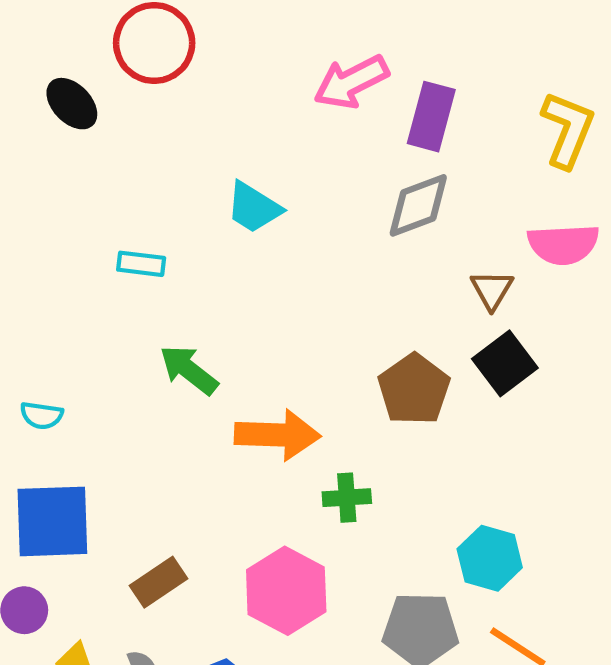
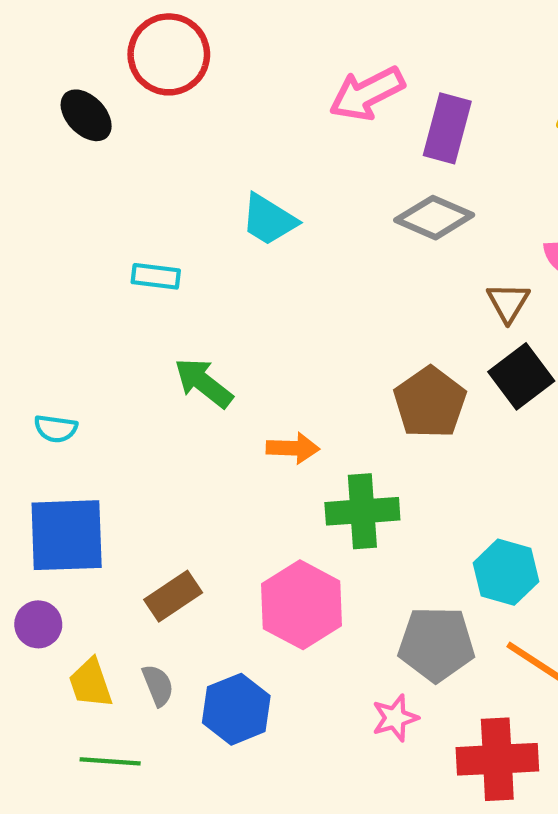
gray diamond: (418, 205) -> (434, 218), turned 44
orange arrow: (278, 435) -> (293, 448), size x0.6
green cross: (347, 498) -> (362, 511), size x1.5

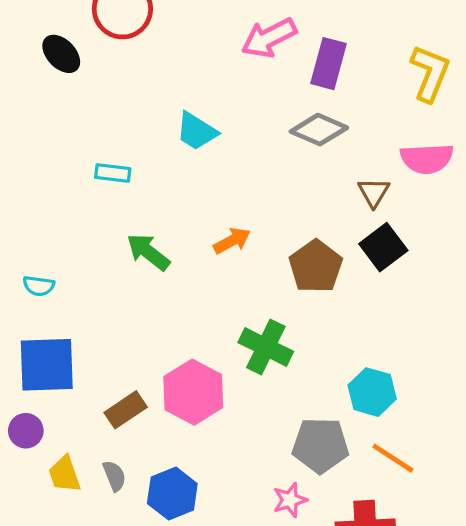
orange arrow: (293, 448) -> (232, 241), moved, turned -30
green cross: (362, 511) -> (266, 347), turned 30
pink hexagon: (301, 605) -> (193, 392), moved

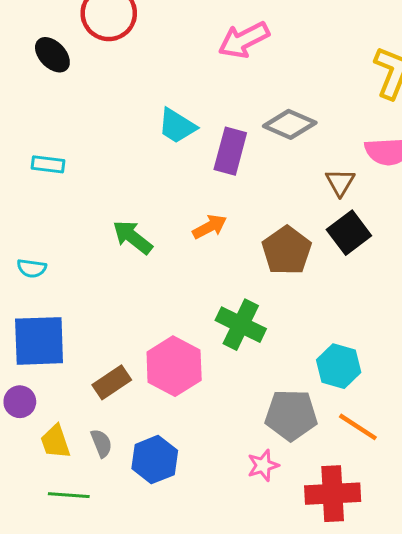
purple rectangle: (329, 64) -> (230, 151), moved
cyan rectangle: (113, 173) -> (48, 164), moved

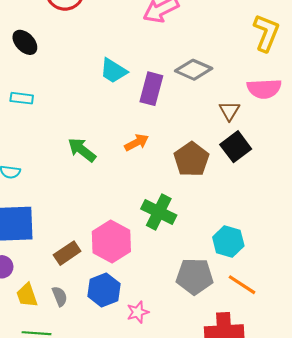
black ellipse: (52, 55) -> (25, 42), moved
blue hexagon: (155, 460) -> (104, 290), moved
pink star: (263, 465) -> (138, 312), moved

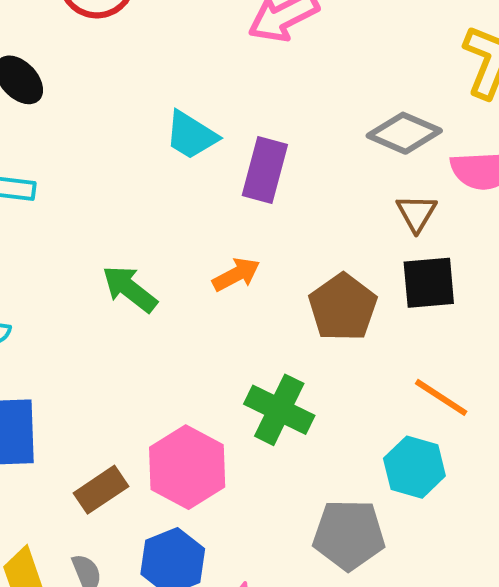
gray diamond: (194, 70) -> (404, 133), moved
black square: (236, 147) -> (429, 283), turned 32
orange line: (242, 285) -> (441, 397), moved

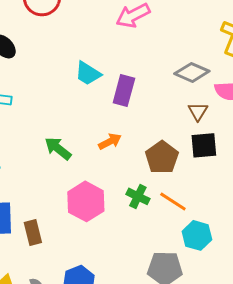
orange line: (441, 397) -> (173, 201), moved
green cross: (279, 410) -> (138, 196), moved, size x0.7
pink hexagon: (187, 467) -> (86, 201), moved
brown rectangle: (101, 490) -> (33, 232), moved, turned -70

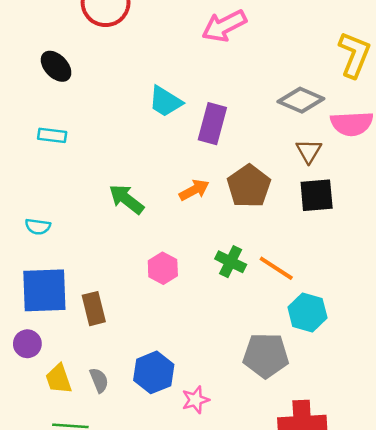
brown pentagon: (162, 157) -> (249, 186), moved
pink hexagon: (86, 201) -> (163, 268), size x0.6

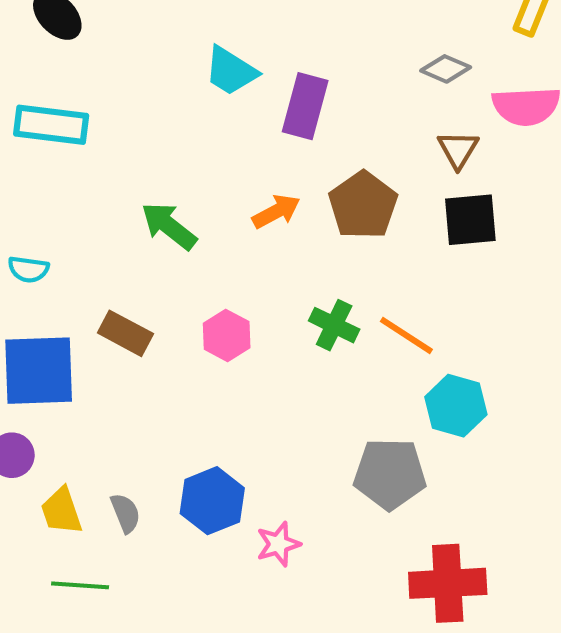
gray diamond: (301, 100) -> (446, 69), size x0.7
cyan rectangle: (52, 135) -> (51, 125), size x1.6
brown rectangle: (94, 309) -> (125, 333), moved, turned -48

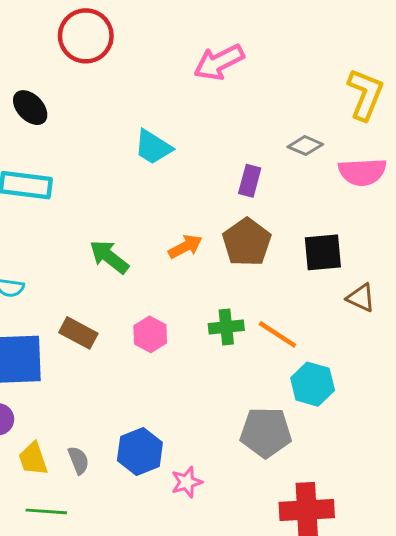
purple rectangle: (305, 106) -> (250, 181), moved, size x0.7
brown triangle: (458, 150) -> (361, 298), moved, turned -36
green cross: (334, 325) -> (226, 327), turned -32

